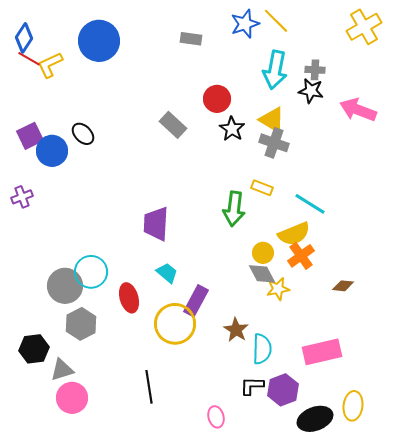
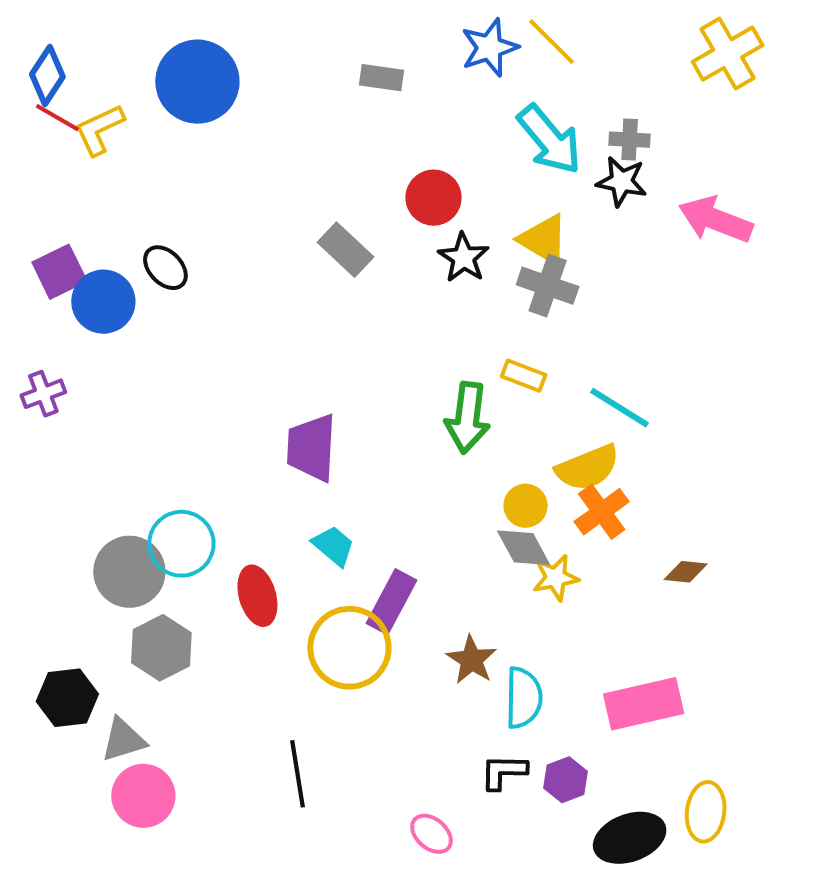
cyan arrow: (275, 70) -> (550, 140), turned -51
purple hexagon: (283, 390) -> (566, 780), size x0.7
pink ellipse: (216, 417) -> (432, 834), turned -35

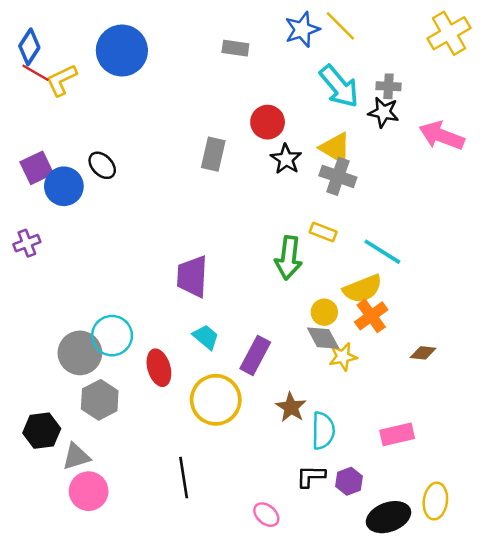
gray rectangle: (345, 250) -> (213, 154), turned 60
purple rectangle: (391, 602) -> (255, 355), moved
pink rectangle: (644, 704) -> (397, 434), size x0.7

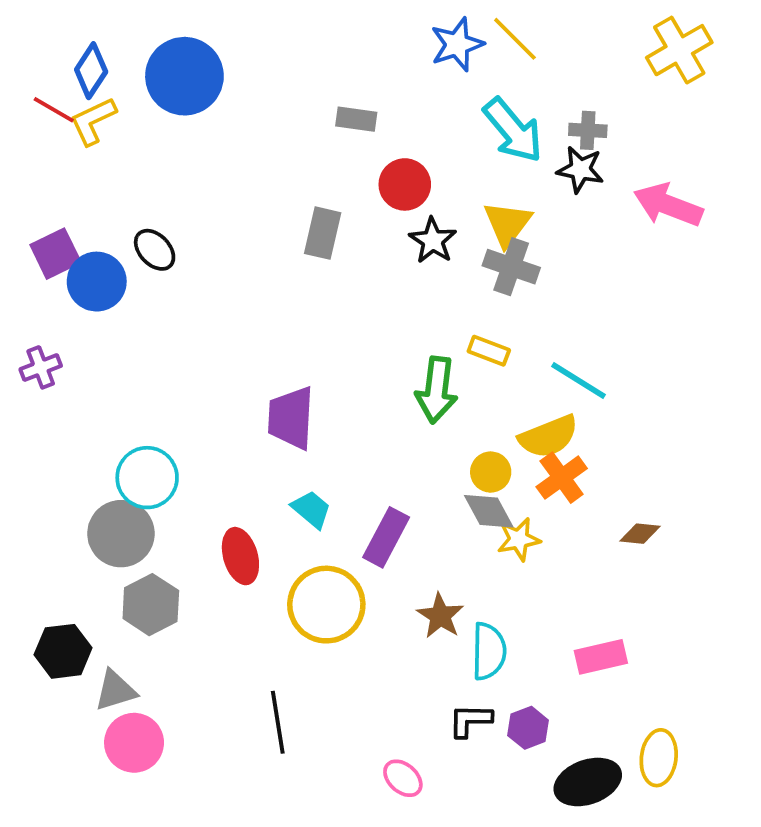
blue diamond: (29, 47) -> (91, 71), moved
gray rectangle: (235, 48) -> (356, 119), moved
yellow triangle: (335, 148) -> (507, 224), turned 36
cyan circle: (112, 336) -> (147, 478), moved

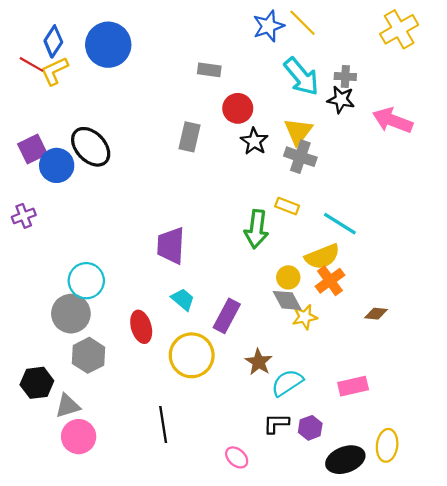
black ellipse: (155, 250) -> (91, 147), size x1.6
cyan semicircle: (489, 651) -> (287, 383), turned -124

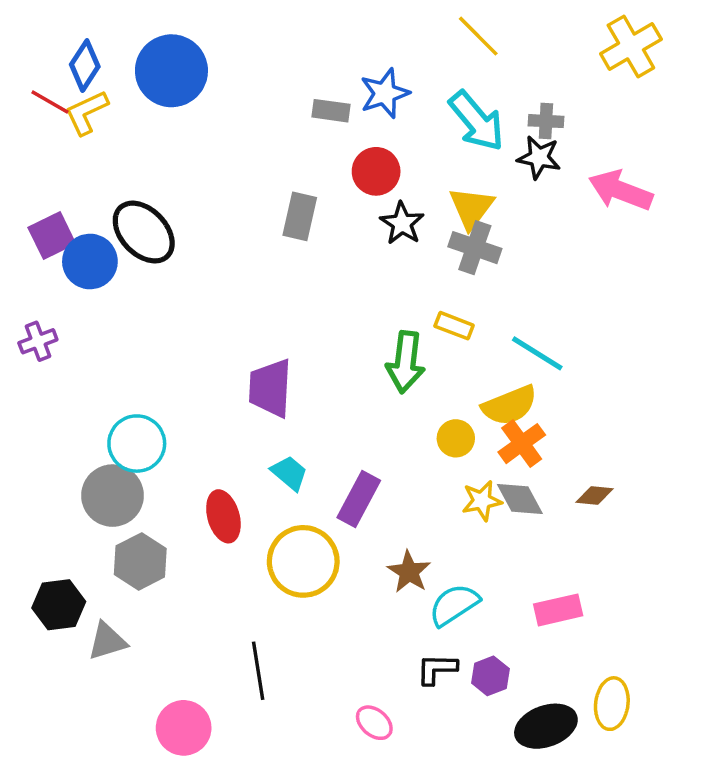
blue star: (269, 26) -> (385, 93), moved
gray diamond: (287, 300) -> (520, 499), moved
pink circle: (79, 437) -> (184, 728), moved

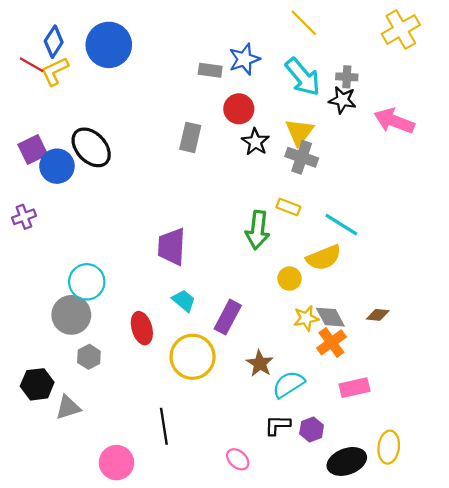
orange cross: (522, 444) -> (331, 342), moved
gray hexagon: (140, 561) -> (89, 357), size x0.7

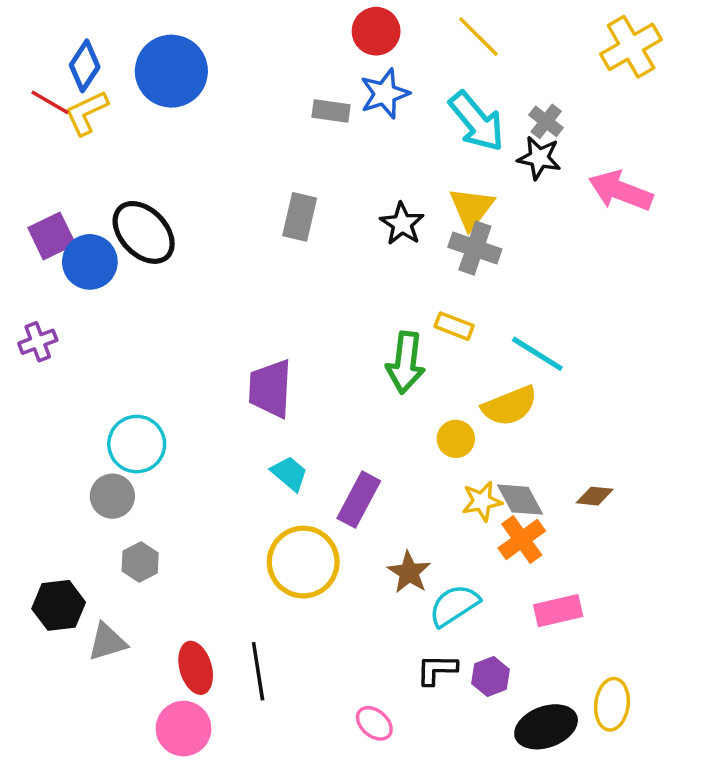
gray cross: (347, 77) -> (546, 121), turned 35
red circle: (239, 109) -> (376, 31), moved
gray circle: (71, 315) -> (112, 496), size x0.7
red ellipse: (142, 328) -> (196, 668), moved

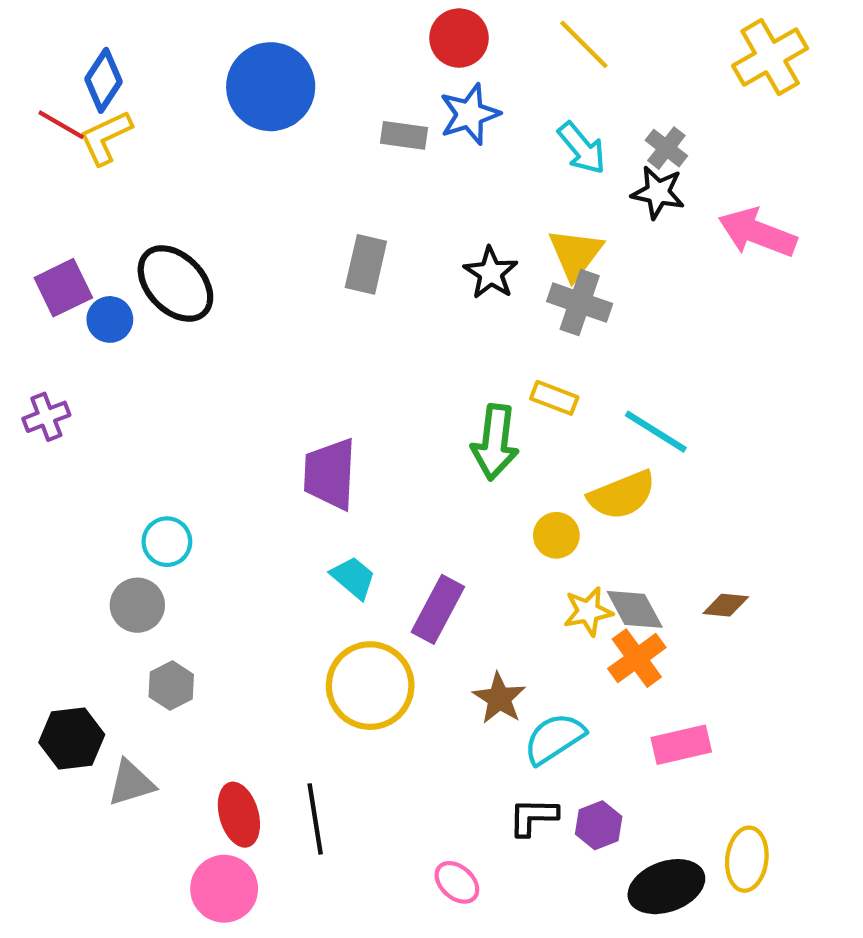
blue circle: (171, 71) -> (271, 87), moved
cyan arrow: (477, 121) -> (582, 148), size x0.7
blue circle: (90, 262) -> (110, 319), size x0.7
cyan circle: (137, 444) -> (167, 542), size x0.7

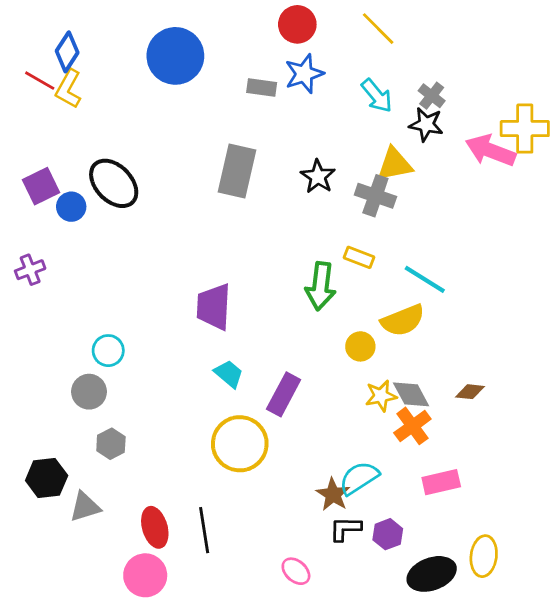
yellow cross: (770, 57) -> (525, 129), moved, turned 30
yellow L-shape: (106, 137) -> (68, 89), turned -36
yellow triangle: (575, 254) -> (395, 164), moved, turned 42
gray rectangle: (366, 264) -> (237, 171), size x1.4
brown star: (499, 698) -> (333, 494), moved

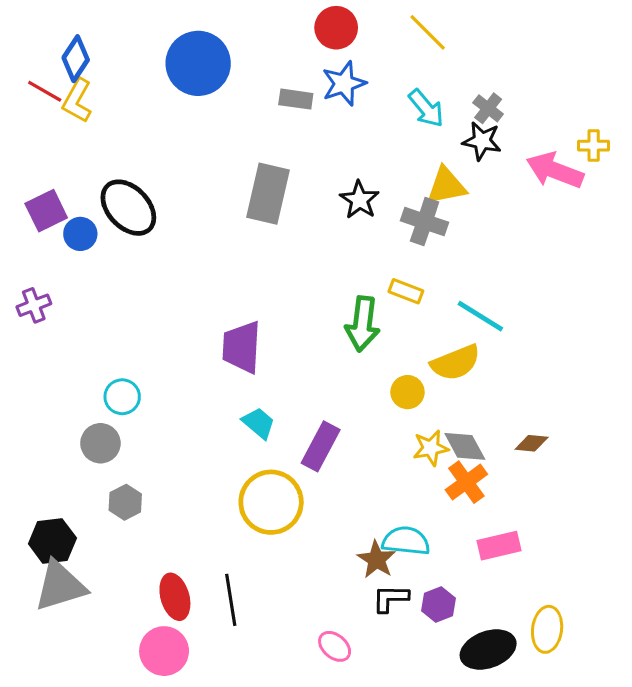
yellow cross: (525, 129) -> (594, 146), size x0.6
cyan semicircle: (359, 478) -> (406, 541), turned 39
gray triangle: (85, 507) -> (60, 586), moved, size x1.5

